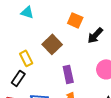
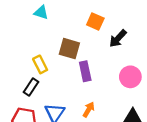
brown square: (52, 44) -> (69, 49), turned -30
purple rectangle: (68, 74) -> (85, 71), moved

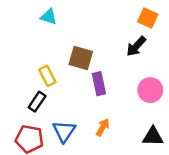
orange square: (95, 22) -> (148, 18), moved

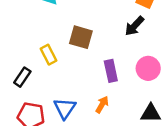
purple rectangle: (99, 84) -> (111, 71), moved
black rectangle: (37, 102) -> (22, 77), moved

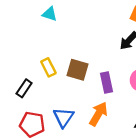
brown square: (81, 37) -> (77, 70), moved
orange arrow: (102, 105) -> (98, 114), size x1.5

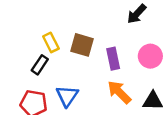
black rectangle: (24, 88) -> (40, 65), moved
orange arrow: (98, 114) -> (119, 92), moved, turned -75

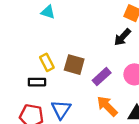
purple rectangle: (113, 59) -> (102, 77), turned 60
black rectangle: (40, 65) -> (37, 82), turned 56

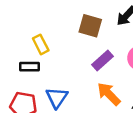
brown square: (74, 65) -> (90, 26), moved

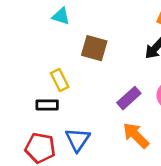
brown square: (90, 26) -> (94, 48), moved

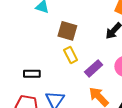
yellow rectangle: (60, 80) -> (71, 55), moved

